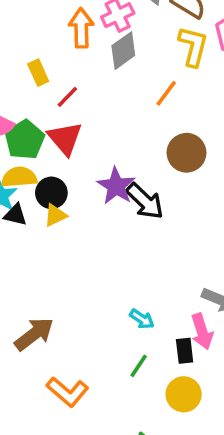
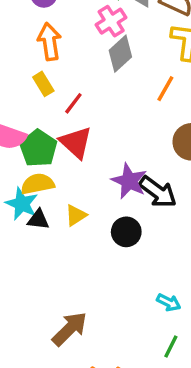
orange arrow: (81, 28) -> (49, 42), moved
black circle: (51, 193) -> (126, 232), moved

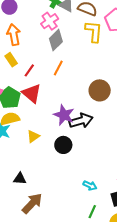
orange line: (165, 89) -> (58, 68), moved
black arrow: (158, 192) -> (81, 121), turned -50
black triangle: (38, 220) -> (20, 179), moved

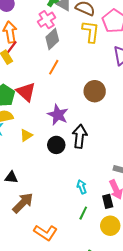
red line: (29, 70) -> (12, 47), moved
black arrow: (81, 121) -> (80, 136), moved, turned -70
cyan arrow: (90, 186) -> (82, 187), turned -136

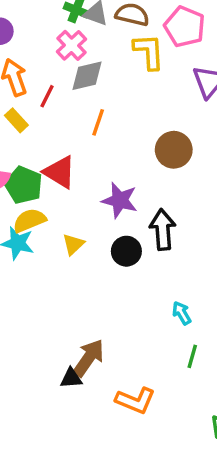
gray diamond: (52, 39) -> (87, 76), turned 40
red line: (12, 47) -> (47, 96), moved
black triangle: (11, 177) -> (71, 378), moved

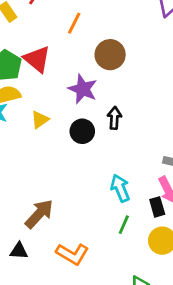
brown circle: (174, 150) -> (110, 55), moved
black arrow: (163, 230) -> (114, 118), size x0.7
cyan arrow: (182, 313) -> (120, 188), size x1.4
black triangle: (71, 378) -> (19, 251), moved

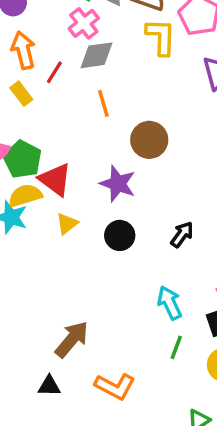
orange line: (74, 23) -> (103, 103), turned -40
red triangle: (37, 59) -> (55, 180), moved
black arrow: (114, 118) -> (182, 234), moved, turned 35

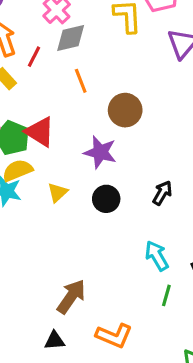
red triangle: (55, 180) -> (40, 132), moved

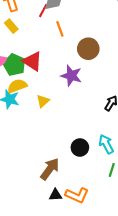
red line: (34, 57) -> (43, 11), moved
black circle: (106, 199) -> (80, 147), moved
black triangle: (55, 341) -> (55, 195), moved

